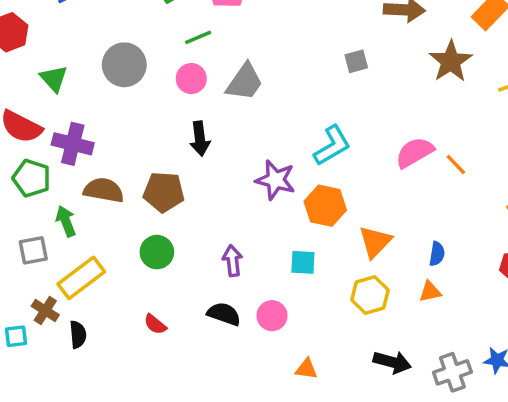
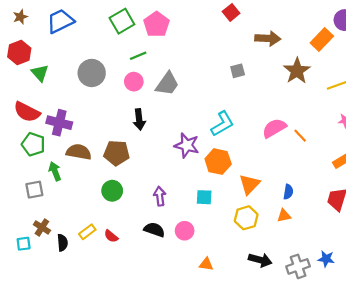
green triangle: (54, 79) -> (40, 73), moved
yellow rectangle: (81, 278) -> (87, 232), moved, size x0.6

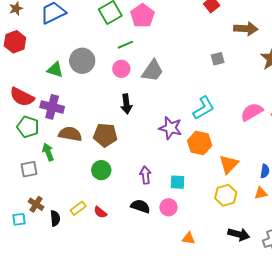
green triangle: (40, 73) -> (55, 70), moved, turned -30
cyan square: (204, 197) -> (178, 182), moved

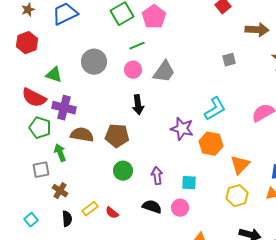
green triangle: (55, 70) -> (54, 75), moved
green circle: (101, 170) -> (123, 171), moved
brown cross: (36, 204) -> (60, 191), moved
cyan square: (19, 219) -> (31, 220), turned -32

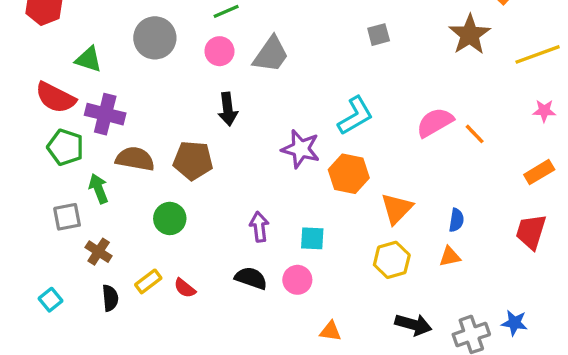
green circle: (123, 171) -> (170, 218), moved

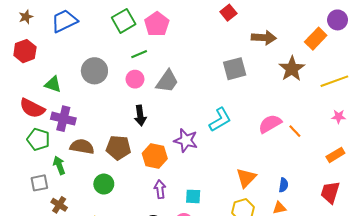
gray square: (379, 35) -> (235, 69), size x1.6
orange hexagon: (349, 174) -> (155, 156), moved

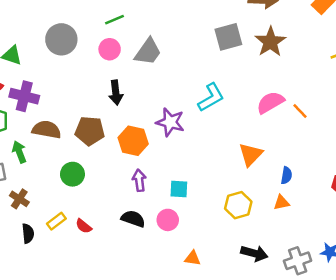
brown star: (292, 69) -> (270, 42), moved
orange triangle: (246, 178) -> (251, 154), moved

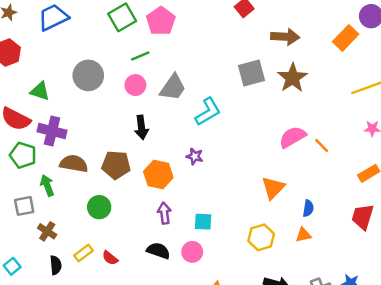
cyan L-shape: (211, 97) -> (208, 112), moved
purple star: (170, 122) -> (195, 156), size x0.6

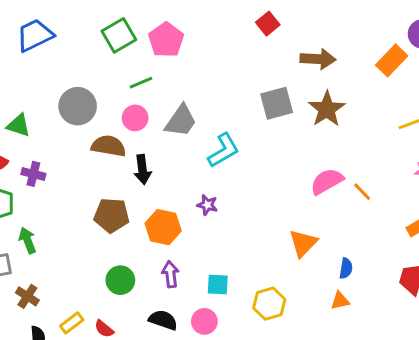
purple cross: (52, 131) -> (33, 174), size x0.7
brown semicircle: (74, 164) -> (109, 146), moved
green circle: (99, 207) -> (120, 280), moved
yellow hexagon: (261, 237) -> (269, 304), moved

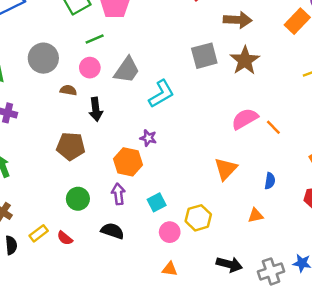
brown semicircle: (109, 146) -> (68, 90), size x0.6
orange hexagon: (163, 227) -> (128, 162), moved
blue semicircle: (346, 268) -> (270, 181), moved
cyan square: (218, 285) -> (157, 202), turned -30
pink circle: (204, 321) -> (170, 232), moved

